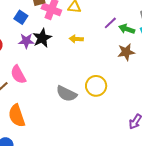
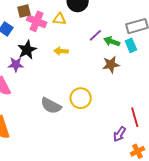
purple star: (26, 41) -> (16, 64), moved

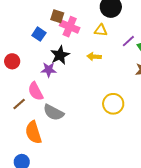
brown square: (24, 11) -> (57, 16), turned 32
yellow triangle: (59, 19) -> (101, 30), moved
gray semicircle: (51, 106) -> (54, 112), moved

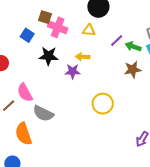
black star: (60, 55) -> (49, 56), turned 30
purple star: (49, 70) -> (73, 71), moved

